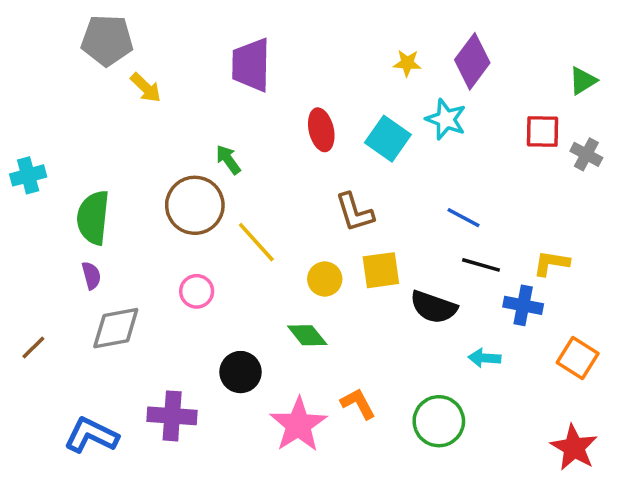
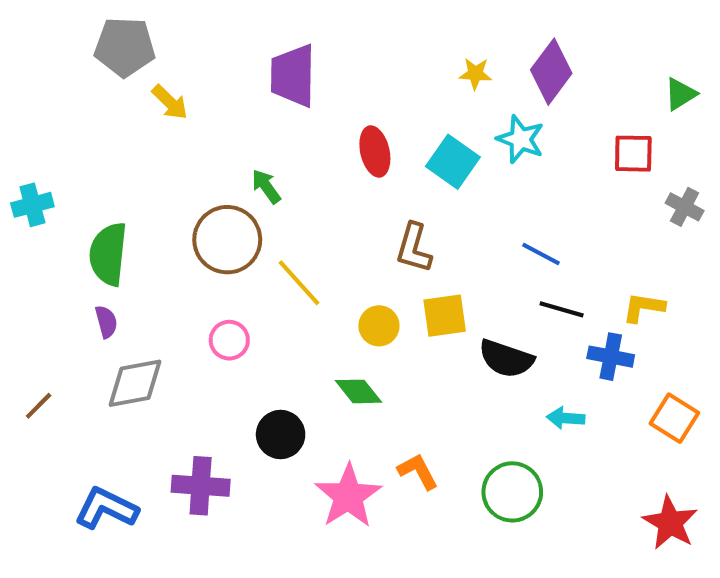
gray cross: (586, 154) -> (685, 207), moved
brown L-shape: (355, 212) -> (414, 248), turned 33

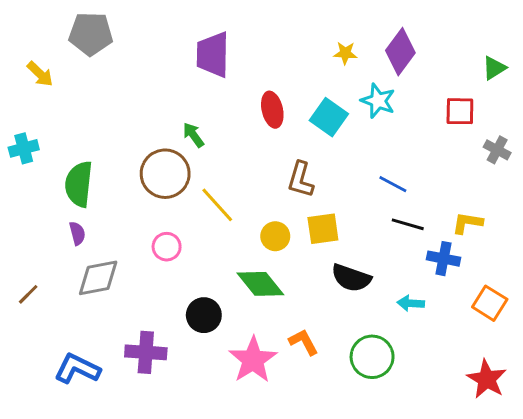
yellow arrow: (170, 102) -> (40, 74), moved
black semicircle: (506, 359) -> (351, 278), moved
green diamond: (358, 391) -> (260, 284), size x1.4

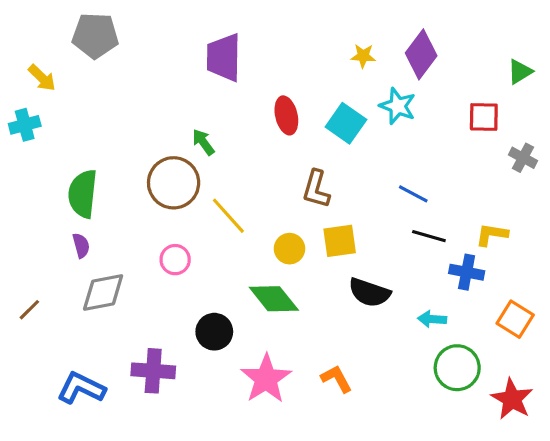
cyan cross: (24, 148) -> (25, 125), moved
orange L-shape: (304, 342) -> (337, 379), moved
green circle: (372, 357) -> (457, 368), moved

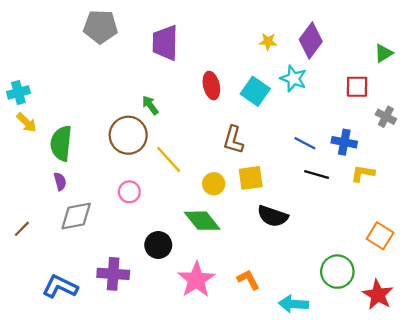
gray pentagon: (95, 36) -> (100, 27), moved
yellow arrow: (42, 78) -> (26, 122), moved
blue cross: (467, 272) -> (344, 142), moved
cyan arrow: (432, 319) -> (293, 304), moved, size x1.4

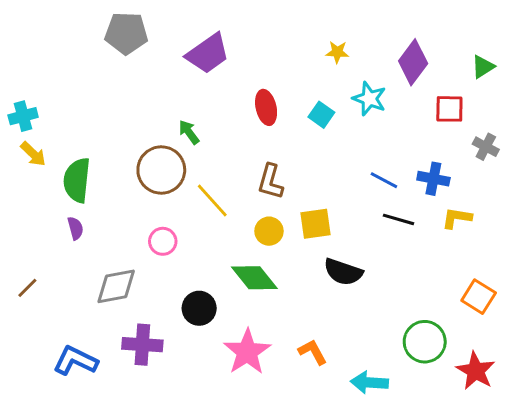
purple diamond: (311, 40) -> (413, 62), moved
purple trapezoid: (165, 43) -> (208, 54), turned -126
cyan square: (255, 91) -> (321, 115), size x0.7
brown L-shape: (233, 140) -> (270, 182), moved
gray diamond: (76, 216) -> (116, 286), moved

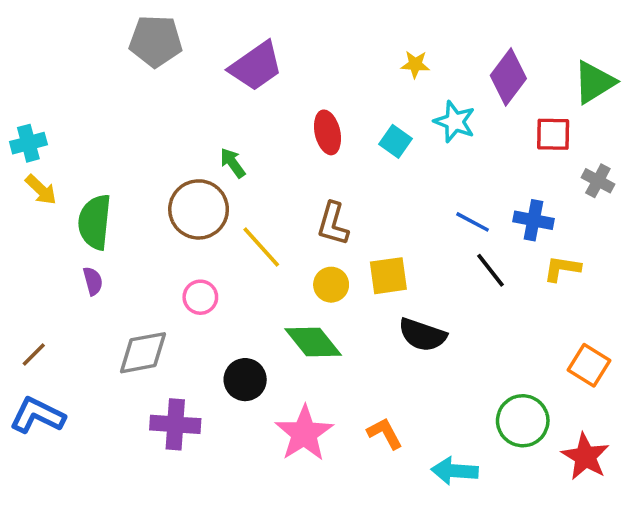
green triangle: (483, 67) -> (594, 82), size x1.5
black line: (398, 219) -> (490, 270), turned 36
blue L-shape: (75, 361) -> (37, 415), moved

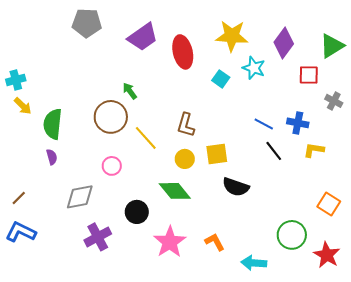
yellow star: (415, 64) -> (232, 36), size x2.0
red ellipse: (328, 132) -> (183, 52), moved, size x1.4
purple cross: (175, 424) -> (98, 237), turned -32

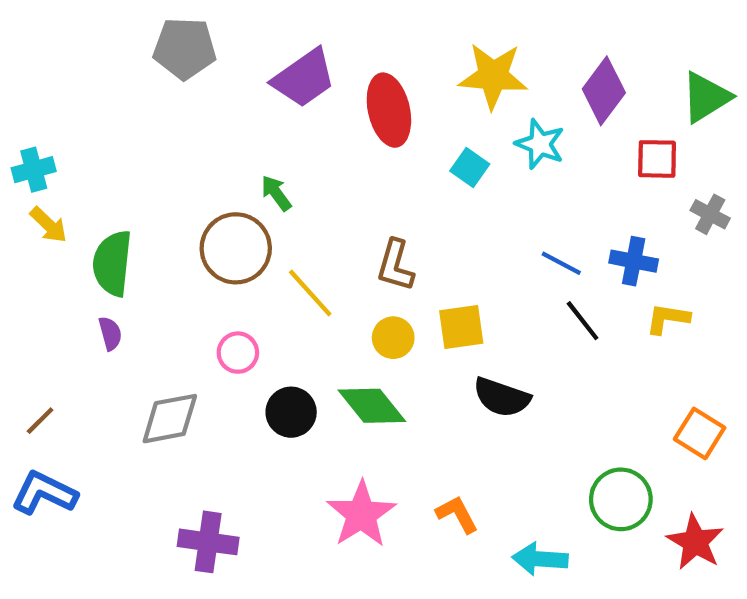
black circle: (137, 212) -> (291, 412), moved
purple cross: (98, 237) -> (208, 542), moved, turned 36

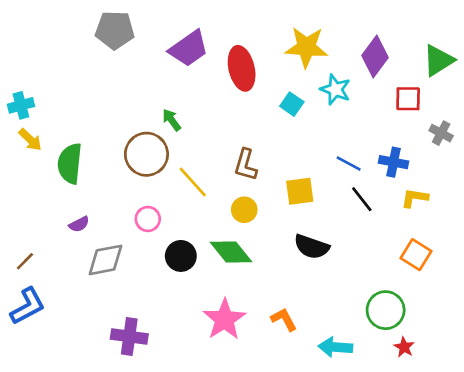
yellow square: (461, 327) -> (300, 191), moved
purple semicircle: (110, 333) -> (79, 224), moved, turned 78
orange square: (700, 433) -> (416, 255), moved
blue L-shape: (44, 493) -> (28, 306), turned 126
red star: (695, 542) -> (404, 347), moved, size x0.6

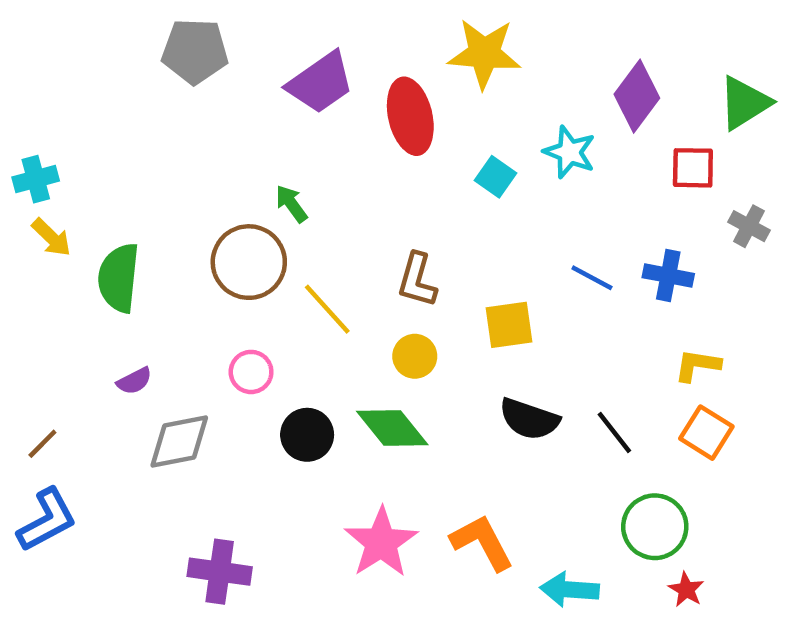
yellow star: (306, 47) -> (484, 53), moved
yellow L-shape: (415, 198) -> (697, 365), moved
black line: (362, 199) -> (614, 433), moved
orange L-shape: (284, 319) -> (482, 542), size x1.4

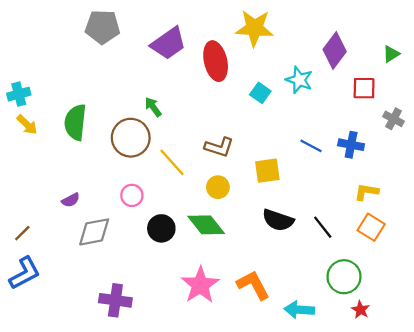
green triangle: (745, 103) -> (391, 54), size x0.6
green semicircle: (119, 278) -> (75, 122), moved
brown L-shape: (417, 280) -> (219, 147), turned -88

